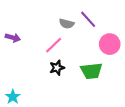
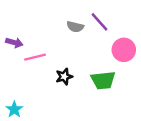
pink line: (54, 45) -> (35, 57), moved, turned 30

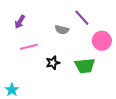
gray semicircle: (75, 27) -> (62, 30), moved
purple arrow: (14, 43) -> (20, 22), moved, turned 104

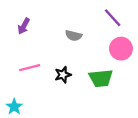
purple line: (82, 18) -> (113, 18), moved
pink line: (29, 47) -> (30, 68), moved

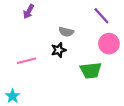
purple arrow: (24, 26) -> (29, 11), moved
black star: (63, 75) -> (59, 50), moved

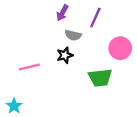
purple arrow: (29, 11) -> (62, 13), moved
purple line: (101, 16) -> (95, 18), moved, turned 66

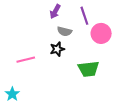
purple line: (95, 18) -> (84, 16), turned -42
pink circle: (120, 48) -> (101, 33), moved

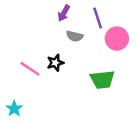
black star: (57, 49) -> (55, 63), moved
pink line: (26, 60) -> (30, 69), turned 48

